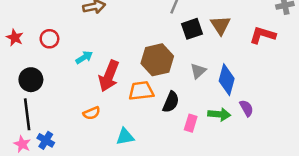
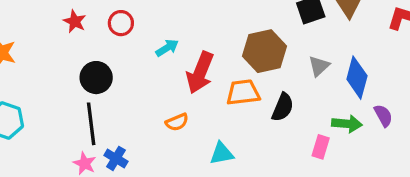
pink rectangle: (191, 123) -> (321, 147), moved

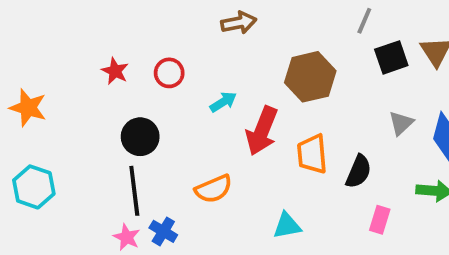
brown hexagon: (265, 51) -> (310, 77), moved
orange trapezoid: (243, 92) -> (312, 154), turned -88
orange semicircle: (177, 122) -> (214, 189), moved, size x1.4
pink rectangle: (321, 147) -> (380, 220), moved

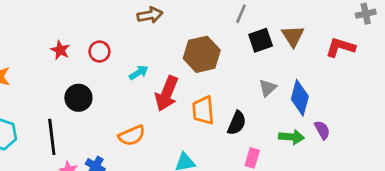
black line: (134, 191) -> (52, 137), moved

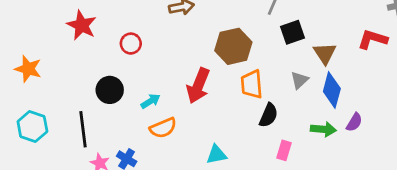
brown triangle: (293, 36) -> (325, 53), moved
red star: (60, 50) -> (82, 25), moved, size x1.5
cyan arrow: (139, 73) -> (150, 101), moved
orange trapezoid: (203, 110) -> (252, 84), moved
purple semicircle: (322, 130) -> (354, 122), turned 60

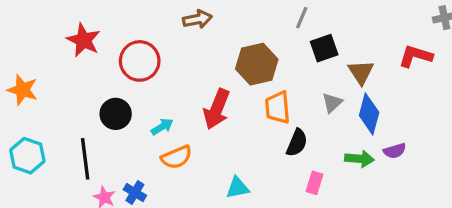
red circle: (131, 44) -> (140, 61), size x1.6
purple semicircle: (354, 122) -> (395, 151), turned 42

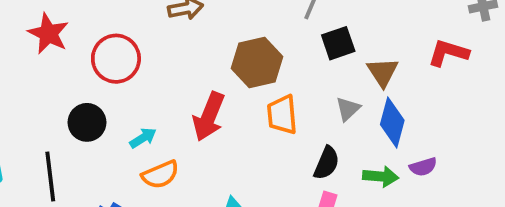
black semicircle: (297, 143) -> (327, 163), moved

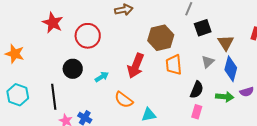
orange semicircle: (160, 175) -> (124, 100), moved, turned 60

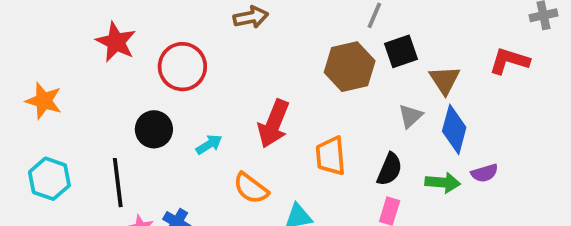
brown hexagon: (161, 38) -> (350, 67), moved
orange trapezoid: (174, 65) -> (331, 156), moved

